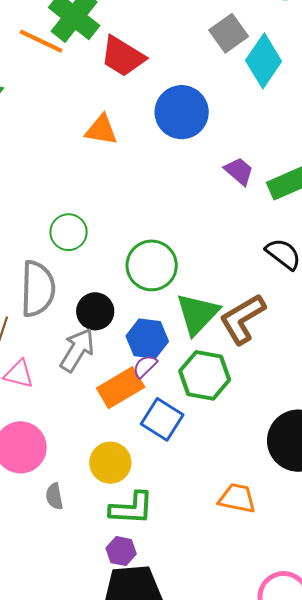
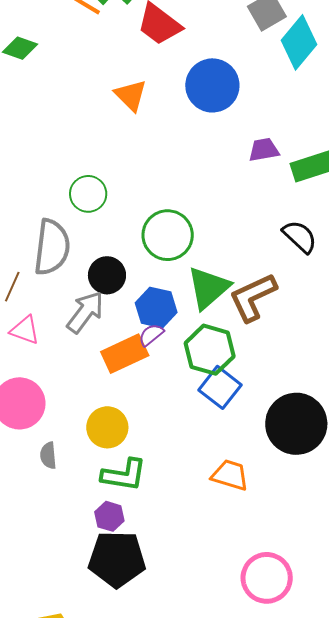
orange triangle: (101, 130) -> (131, 95), turned 30
purple trapezoid: (239, 171) -> (264, 150), turned -56
blue square: (162, 419) -> (220, 387), moved

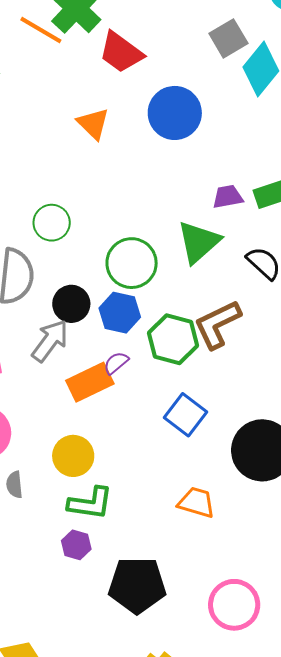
purple trapezoid: (264, 150) -> (228, 197), moved
green triangle: (208, 288) -> (199, 242), moved
blue hexagon: (156, 308) -> (120, 313), moved
green hexagon: (210, 350) -> (173, 339), moved
black pentagon: (117, 559) -> (137, 585), moved

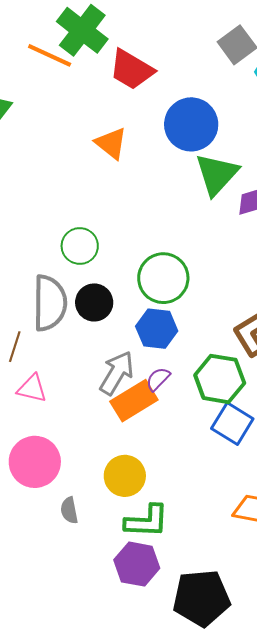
green triangle: (199, 242) -> (217, 174), moved
black circle: (71, 304) -> (94, 302), moved
green hexagon: (173, 339) -> (220, 379), moved
gray arrow: (50, 341) -> (117, 373), moved
purple hexagon: (76, 545) -> (137, 564), size x1.5

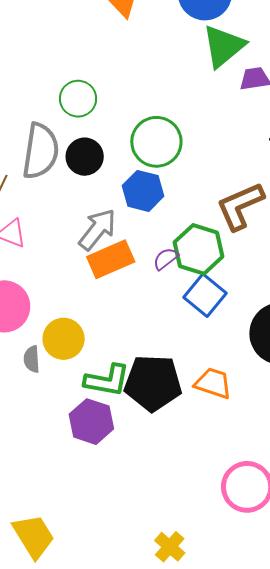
purple semicircle: (158, 379) -> (166, 259), moved
yellow circle: (125, 476) -> (64, 339), moved
black pentagon: (201, 598) -> (153, 383), moved

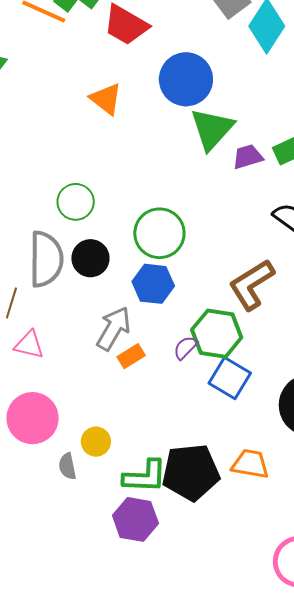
orange rectangle: (111, 259) -> (131, 356), size x0.6
yellow circle: (64, 339) -> (96, 442), size x0.7

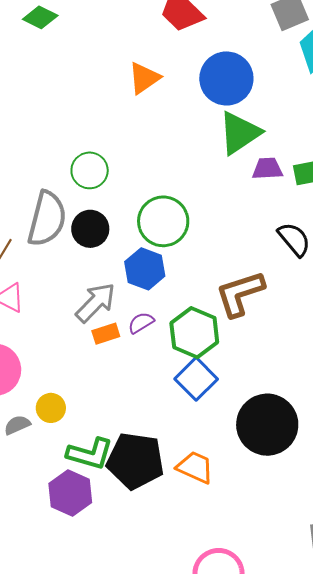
orange triangle: (106, 99) -> (144, 78), turned 33
purple semicircle: (185, 348) -> (141, 323), moved
gray semicircle: (67, 466) -> (17, 425), turned 64

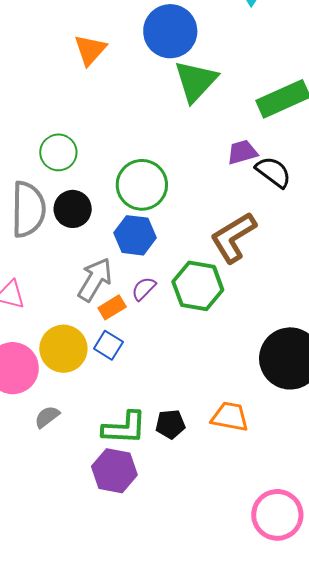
purple trapezoid: (267, 169) -> (242, 152), moved
blue square: (196, 379) -> (108, 345), moved, size x0.7
yellow circle: (51, 408) -> (63, 349), moved, size x1.6
black pentagon: (135, 461) -> (170, 424), size x0.5

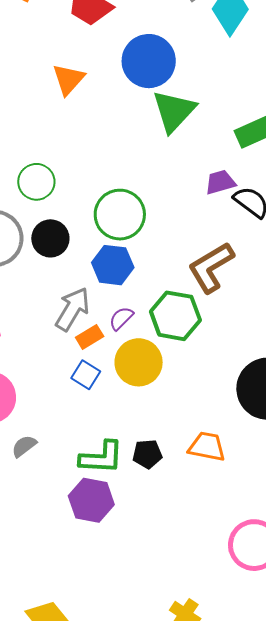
yellow circle: (63, 349) -> (139, 362), moved

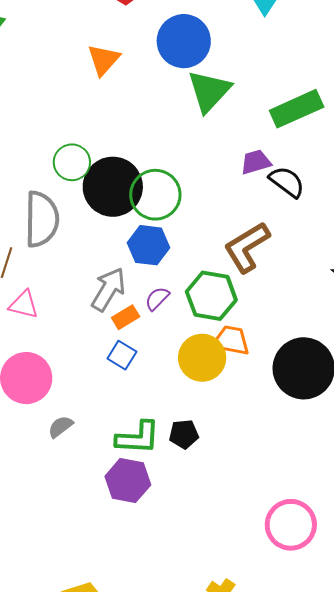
black circle: (50, 238) -> (113, 187), moved, size x1.6
yellow circle: (139, 362) -> (202, 358), moved
orange trapezoid: (207, 447) -> (231, 340), moved

